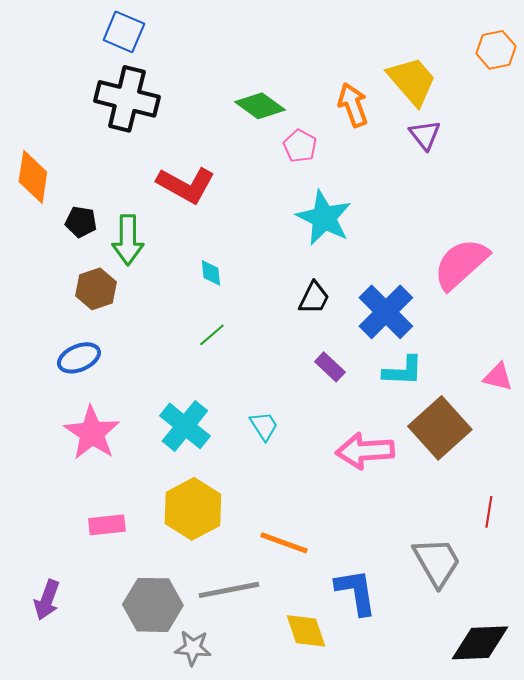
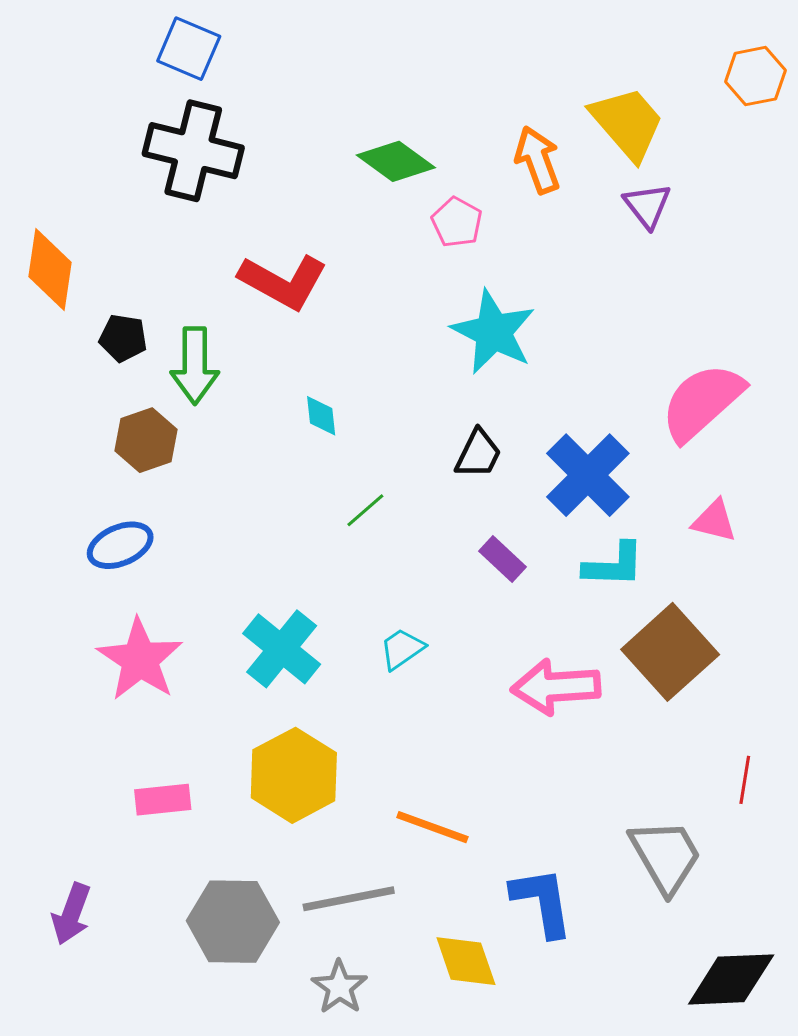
green line: (212, 335) -> (365, 510), moved
pink triangle: (498, 377) -> (714, 521), moved
cyan trapezoid: (264, 426) -> (402, 649), turned -92
gray star: (193, 648) -> (340, 987), moved, turned 30

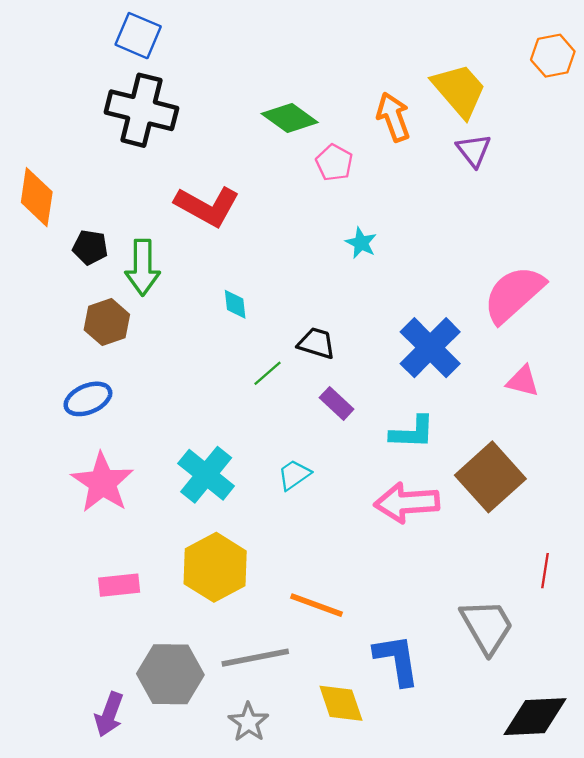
cyan star: (493, 332) -> (361, 243), size x0.5
black trapezoid: (478, 454) -> (316, 343), moved, turned -99
purple rectangle: (503, 559) -> (337, 403), moved
cyan L-shape: (614, 565) -> (412, 432), moved
purple arrow: (71, 914) -> (109, 714), moved

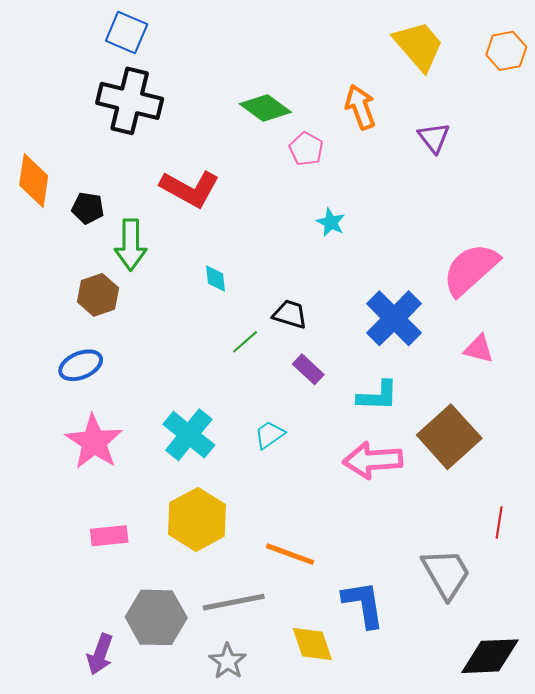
yellow trapezoid: (459, 90) -> (419, 46), moved
black pentagon: (90, 247) -> (88, 208), moved

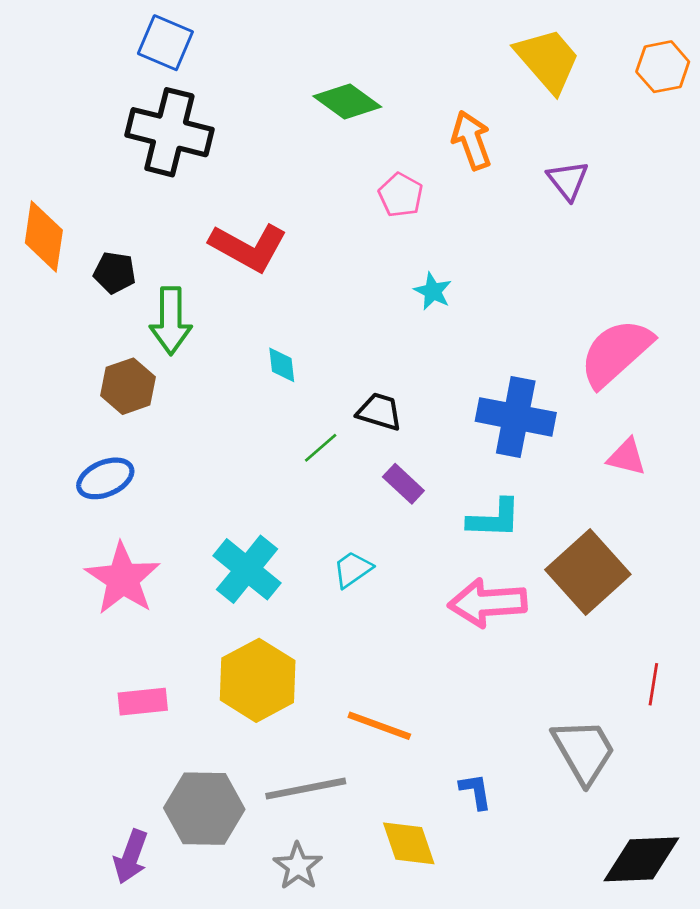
green diamond: (265, 108) -> (347, 101), moved
blue cross: (394, 318) -> (516, 417), turned -34
blue L-shape: (363, 604) -> (476, 791), size x0.6

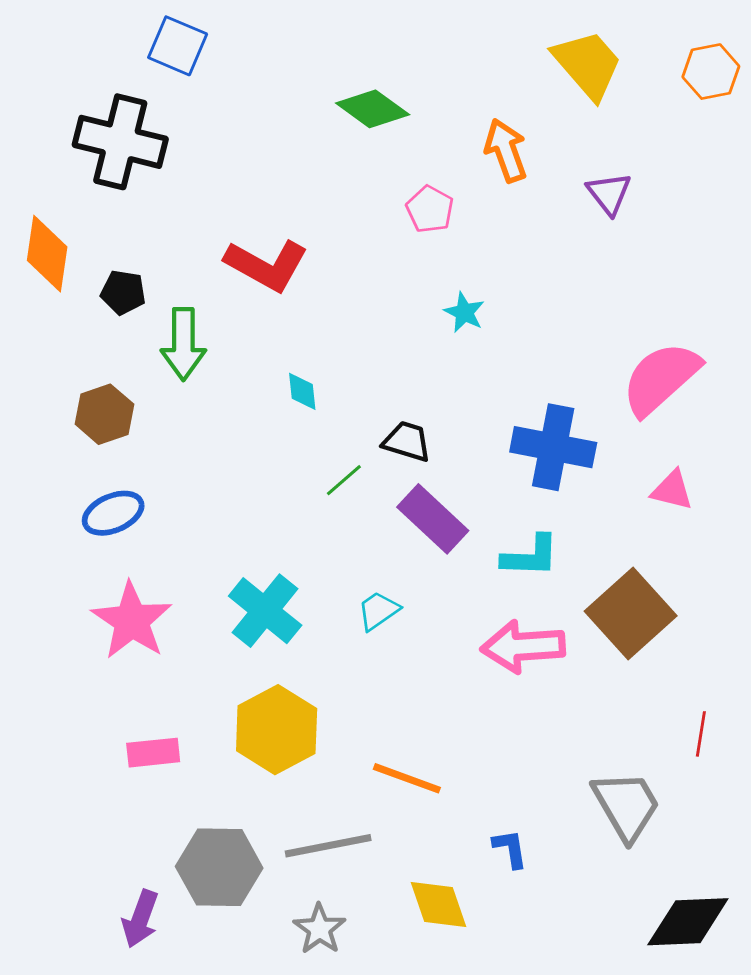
black cross: (169, 132) -> (120, 142), moved
brown hexagon: (128, 386) -> (104, 414), moved
purple rectangle: (403, 484) -> (433, 519), size x1.6

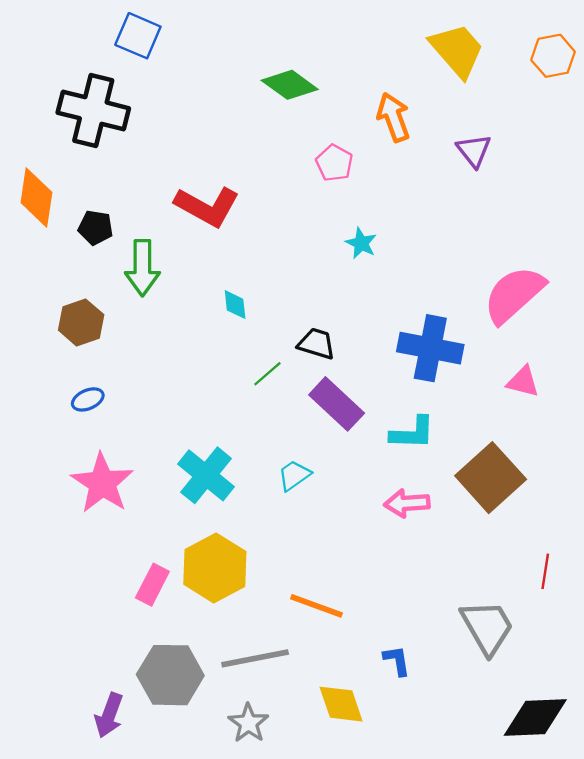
blue ellipse: (113, 513) -> (88, 399), size x0.7
pink arrow: (523, 646) -> (407, 503), size x0.7
pink rectangle: (153, 753) -> (152, 585), moved, turned -57

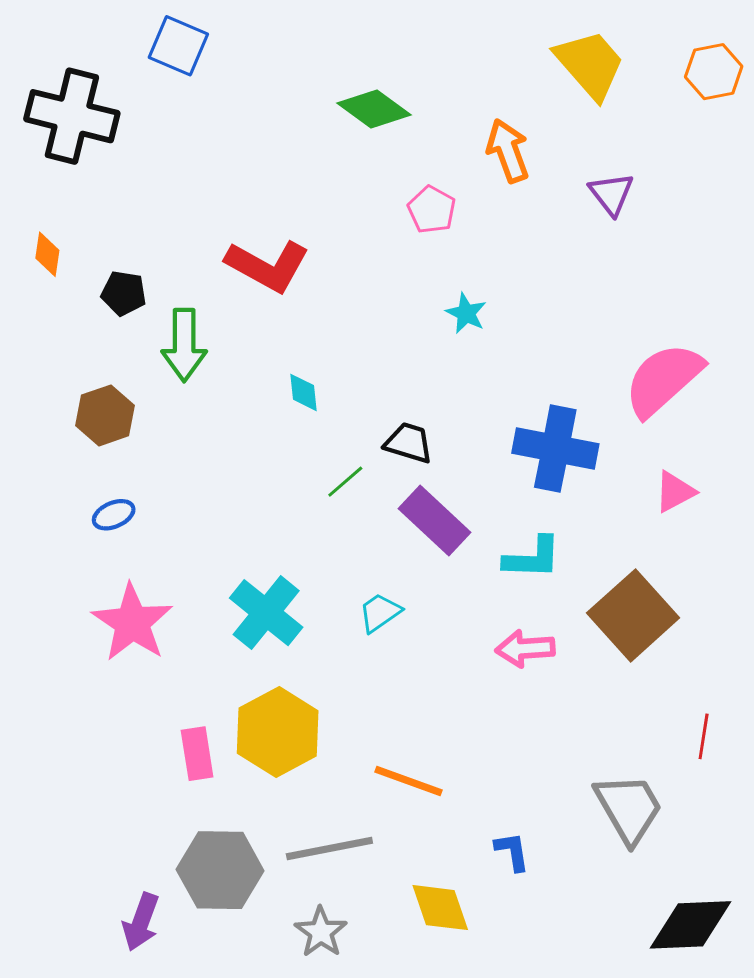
black cross: (93, 110) -> (72, 116), moved
orange diamond: (36, 198) -> (47, 254), size x0.6
pink triangle: (523, 382) -> (675, 492), turned -42
pink rectangle: (152, 585) -> (197, 754), turned -36

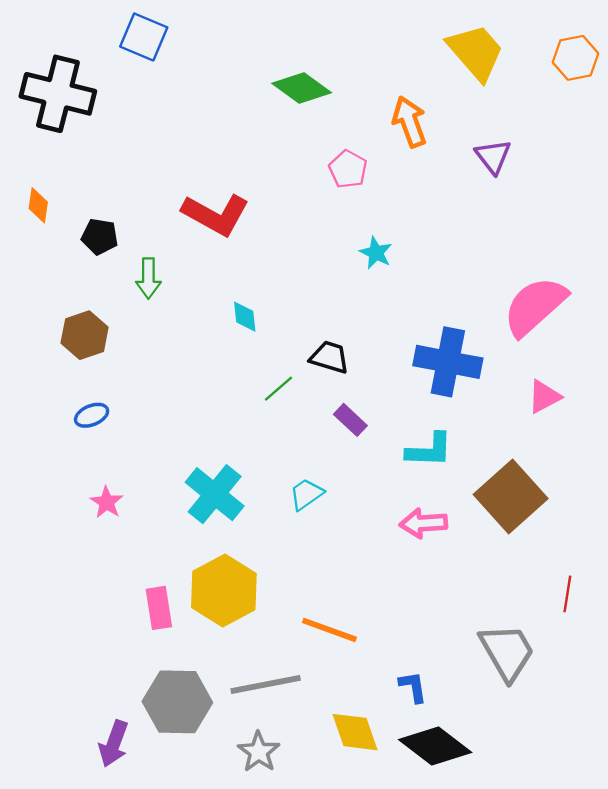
green arrow: (184, 345) -> (148, 278), size x0.7
purple rectangle: (434, 520) -> (350, 420), size x0.6
pink star: (132, 623) -> (107, 502), size x0.5
black diamond: (691, 925) -> (435, 746), moved, turned 40

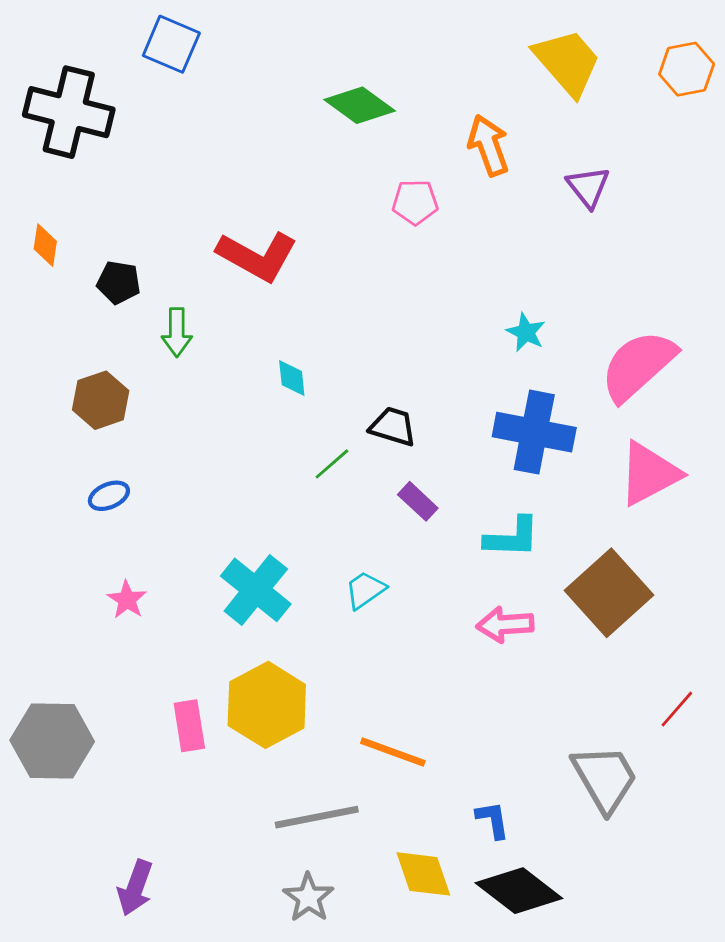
pink pentagon: (348, 169) -> (415, 202), turned -30
cyan star: (376, 253) -> (526, 332), moved
pink triangle: (544, 397) -> (649, 474), size x1.6
red line: (567, 594) -> (677, 709), turned 32
gray hexagon: (177, 702) -> (52, 741), moved

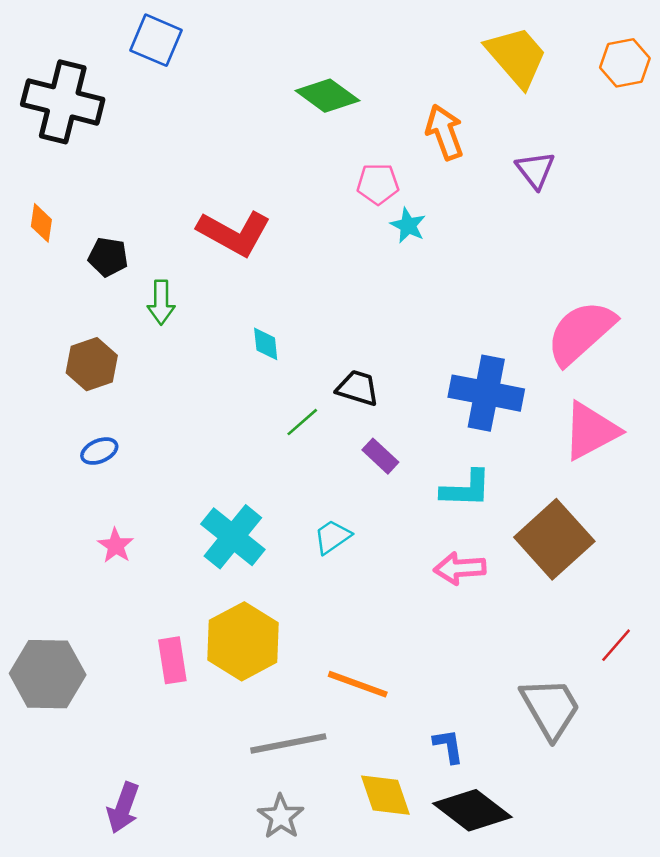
cyan star: (526, 332) -> (408, 225), moved

